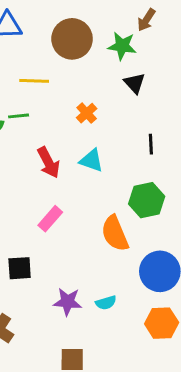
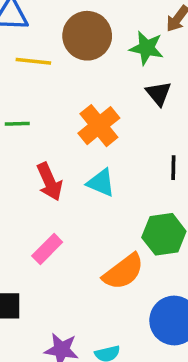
yellow line: (34, 81) -> (33, 61), moved
orange cross: (87, 113) -> (99, 126), size x1.6
orange semicircle: (115, 233) -> (123, 272), turned -108

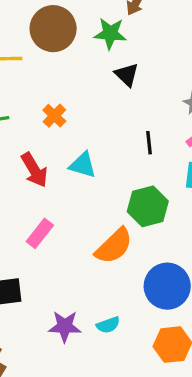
orange cross: (99, 126) -> (54, 116), moved, size x0.6

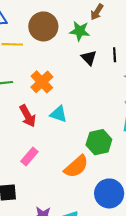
orange cross: (54, 116) -> (42, 82), size x1.5
black line: (149, 143) -> (115, 55), moved

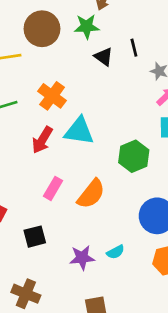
cyan triangle: (59, 114) -> (79, 131), size x1.4
red arrow: (28, 116) -> (42, 140), turned 70
orange semicircle: (76, 166) -> (91, 194), moved

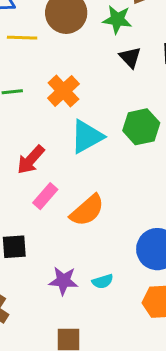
cyan triangle: (79, 131) -> (87, 137), turned -48
red arrow: (42, 140) -> (31, 160), moved
green hexagon: (134, 156) -> (141, 127), moved

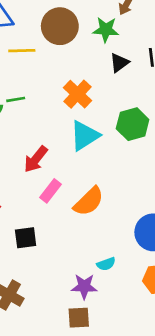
black triangle: (130, 57) -> (119, 63), turned 40
orange cross: (63, 91) -> (77, 94), moved
purple star: (63, 281) -> (84, 286), moved

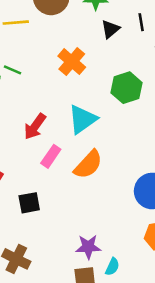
green line: (16, 99) -> (12, 70), turned 36
cyan triangle: (85, 136) -> (83, 119), moved
cyan semicircle: (106, 264) -> (112, 267), moved, turned -42

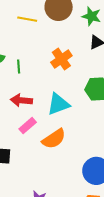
green line: (12, 70) -> (19, 66), moved, turned 48
red arrow: (35, 127) -> (21, 100), turned 45

